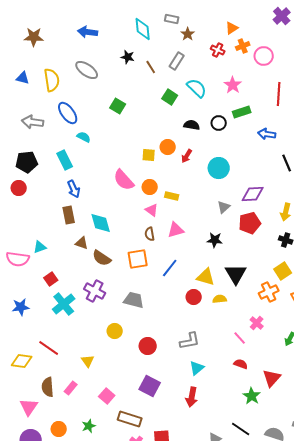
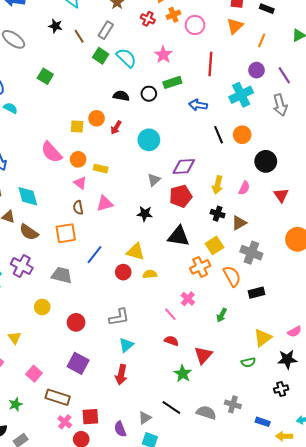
green square: (170, 97) -> (101, 56), moved
blue line: (170, 268) -> (95, 255), moved
black triangle: (236, 274) -> (179, 236), moved, turned -50

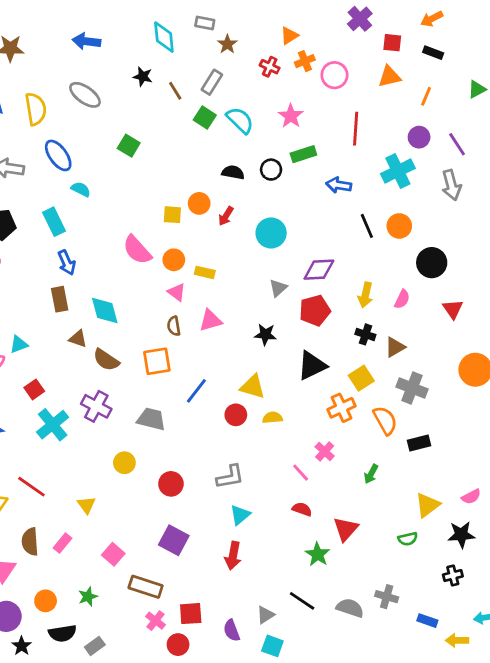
orange triangle: (235, 26) -> (389, 77), turned 30
black triangle: (179, 236) -> (312, 365), turned -35

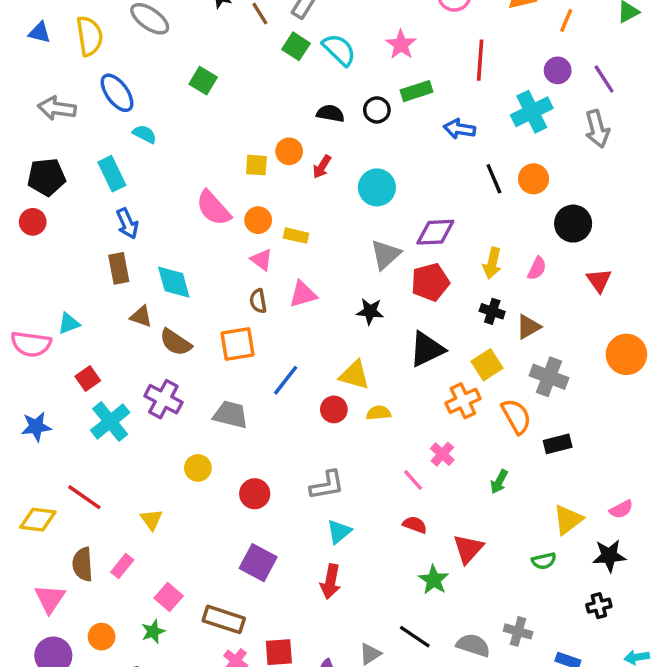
gray triangle: (278, 288) -> (386, 255), size x1.4
pink square: (113, 554) -> (169, 597), moved

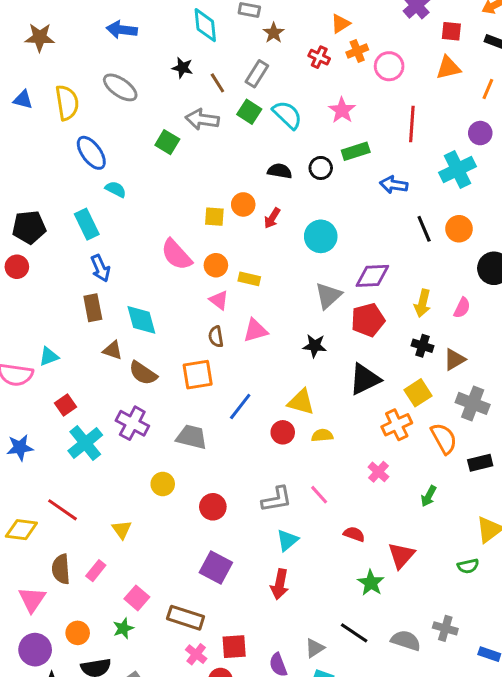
gray arrow: (57, 108) -> (202, 119), moved
pink line: (413, 480) -> (319, 495), moved

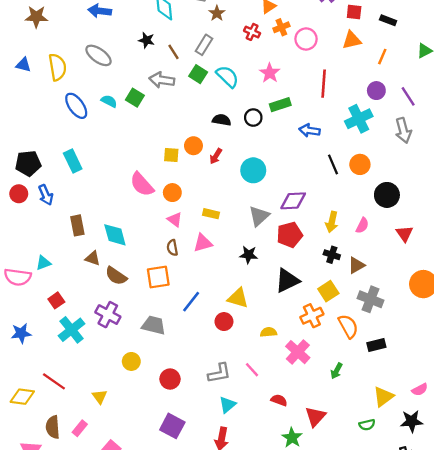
cyan semicircle: (116, 189) -> (109, 101), moved
blue arrow: (100, 268) -> (46, 195), moved
yellow rectangle: (249, 279) -> (211, 214), moved
yellow semicircle: (322, 435) -> (268, 332), moved
pink cross: (378, 472) -> (298, 352), size x1.5

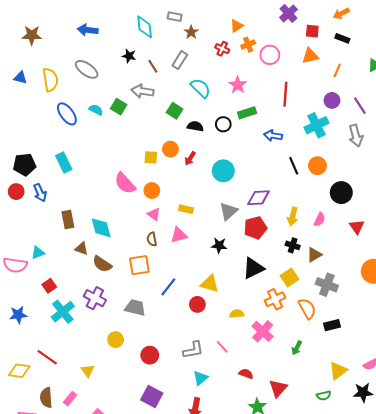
green square: (198, 74) -> (175, 111), moved

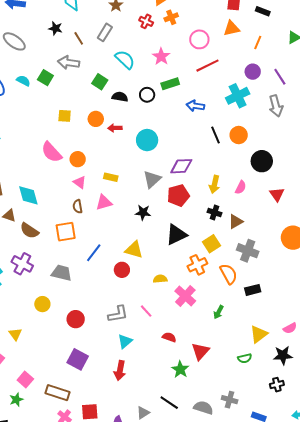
pink circle: (270, 55) -> (199, 39), moved
red line: (285, 94) -> (207, 66), turned 60
yellow square: (151, 157) -> (65, 116), moved
red arrow: (190, 158) -> (115, 128), turned 56

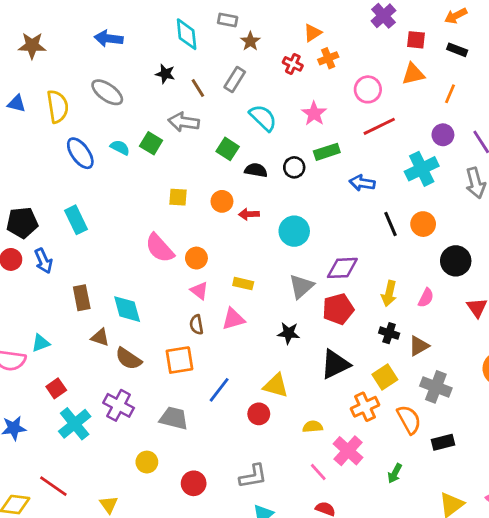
pink line: (146, 311) -> (318, 472), moved

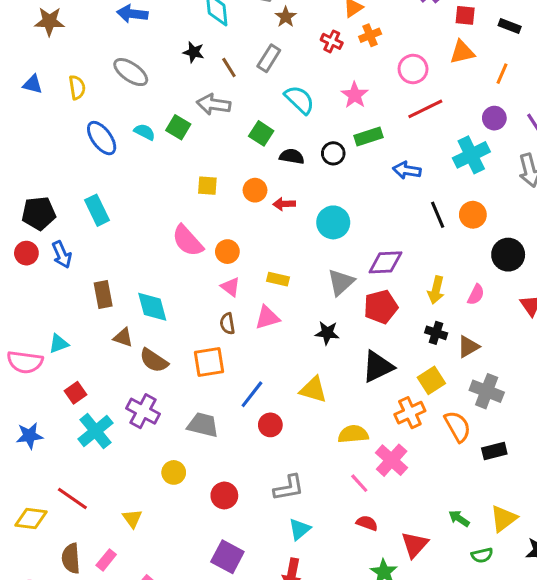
yellow semicircle: (58, 106) -> (77, 87), size x0.7
red circle: (259, 414) -> (270, 425), moved
yellow semicircle: (313, 427) -> (353, 434), size x1.4
green arrow: (395, 473) -> (459, 518), moved, turned 96

